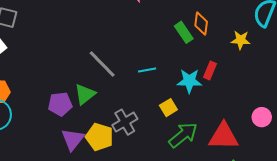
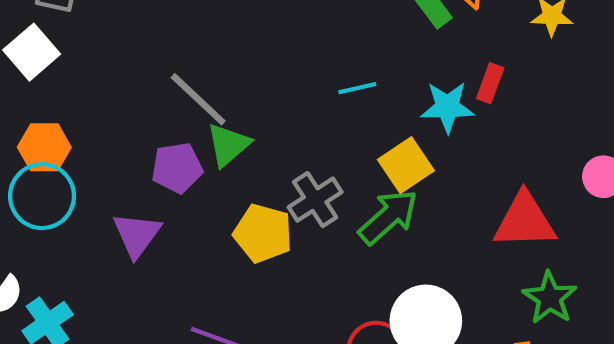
gray line: (102, 64) -> (198, 99), moved
yellow square: (168, 108) -> (406, 165), size x1.4
green arrow: (183, 135) -> (388, 217), moved
purple triangle: (73, 139) -> (137, 235), moved

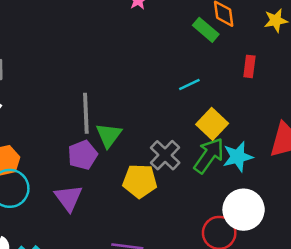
cyan line: (357, 88) -> (189, 84), moved
gray line: (198, 99) -> (86, 113), turned 57
cyan star: (447, 107) -> (238, 157), moved

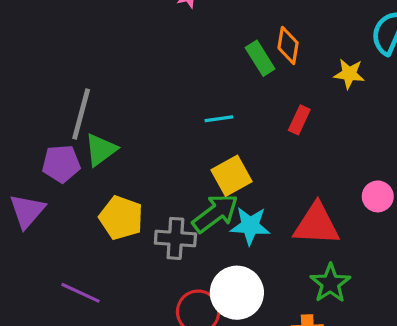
gray cross: (165, 155) -> (175, 238), moved, turned 32

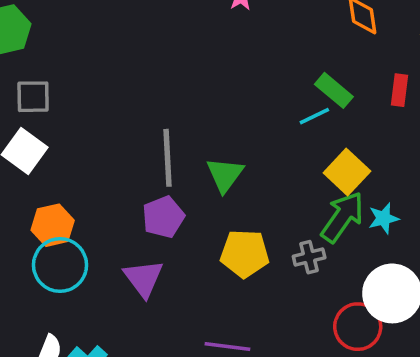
green rectangle: (260, 58) -> (334, 90), moved
green triangle: (101, 150) -> (225, 175), moved
cyan star: (250, 226) -> (384, 218), size x0.7
gray cross: (175, 238) -> (309, 257), size x0.7

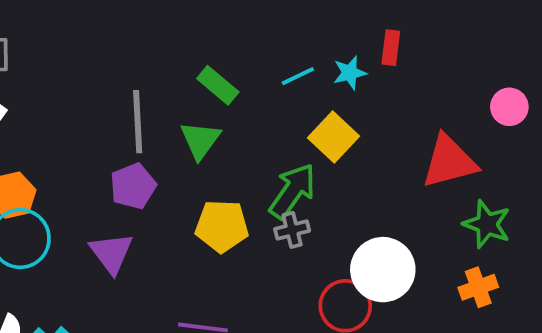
green rectangle: (334, 90) -> (218, 85), moved
green arrow: (343, 217) -> (293, 191), moved
cyan star: (384, 218) -> (350, 73), moved

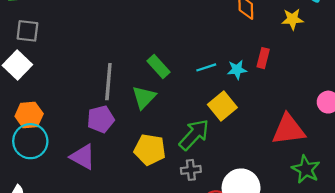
gray cross: (292, 230) -> (191, 170), moved
purple triangle: (111, 253) -> (83, 157), turned -32

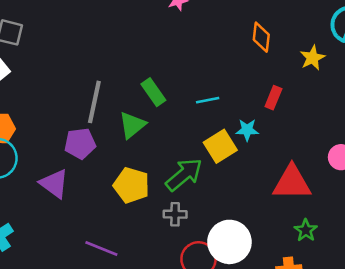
yellow star: (292, 19) -> (312, 58), turned -30
cyan star: (237, 70) -> (247, 130), moved
green star: (306, 169) -> (306, 230), size x0.7

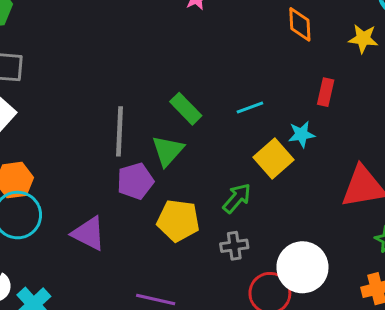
yellow star: (312, 58) -> (363, 39), turned -30
purple pentagon: (80, 143) -> (135, 181), moved
green arrow: (184, 175) -> (237, 198), size x0.7

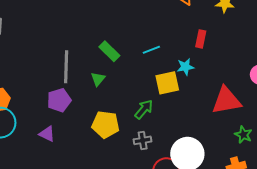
green triangle: (168, 151) -> (98, 79), size x0.7
yellow square: (273, 158) -> (167, 83), turned 30
purple pentagon: (135, 181) -> (59, 100), moved
purple triangle: (89, 233) -> (47, 134), size x0.7

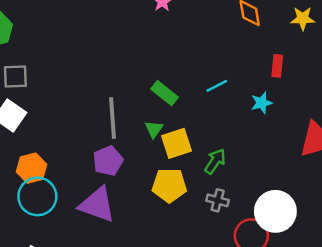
yellow square: (167, 83) -> (176, 143), moved
purple triangle: (47, 134) -> (97, 205), size x1.8
gray cross: (143, 140) -> (218, 200), turned 30

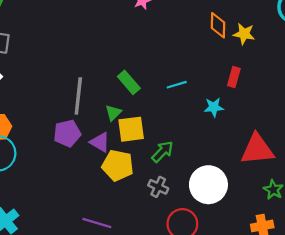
yellow star: (303, 18) -> (244, 34), moved
purple triangle: (97, 205) -> (100, 142), moved, size x0.6
white circle: (275, 211) -> (208, 185), moved

